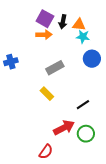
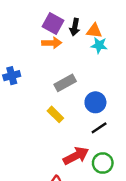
blue circle: (92, 59) -> (95, 102), moved

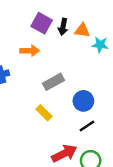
orange arrow: (52, 43) -> (30, 51), moved
cyan star: (99, 45) -> (100, 45), moved

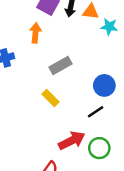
orange arrow: (30, 51) -> (35, 33), turned -84
blue circle: (83, 101) -> (104, 85), moved

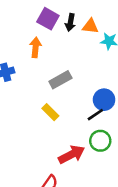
black line: (96, 112) -> (95, 115), moved
green circle: (99, 148) -> (100, 141), moved

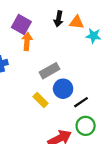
purple square: (48, 19) -> (21, 24), moved
blue circle: (104, 100) -> (63, 89), moved

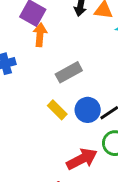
blue circle: (63, 89) -> (88, 110), moved

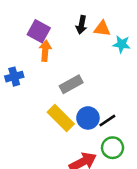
yellow rectangle: (57, 110) -> (61, 118), size x1.5

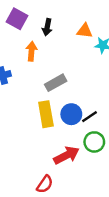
black arrow: (81, 25) -> (47, 27), moved
purple square: (39, 31) -> (17, 19), moved
yellow rectangle: (61, 118) -> (46, 114), turned 35

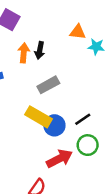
black arrow: (47, 27) -> (40, 50), moved
yellow rectangle: (46, 114) -> (38, 117), turned -50
blue circle: (71, 114) -> (54, 125), moved

